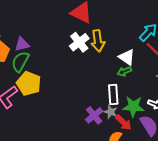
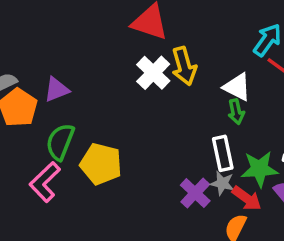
green semicircle: (20, 62) -> (60, 142), moved
green arrow: (124, 71) -> (236, 112), turned -72
yellow pentagon: (29, 83) -> (101, 164), moved

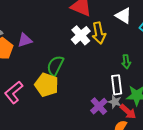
white triangle: (237, 87) -> (123, 16), moved
green semicircle: (60, 142) -> (55, 66), moved

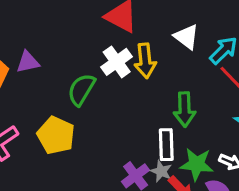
green arrow: (126, 62) -> (185, 109), size x1.5
green semicircle: (55, 66) -> (81, 90), moved

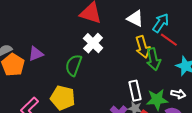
yellow arrow: (145, 61) -> (143, 47), moved
green arrow: (185, 109) -> (153, 59), moved

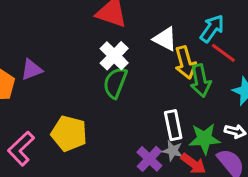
white triangle: (135, 18) -> (165, 39), moved
green semicircle: (74, 65) -> (115, 83), moved

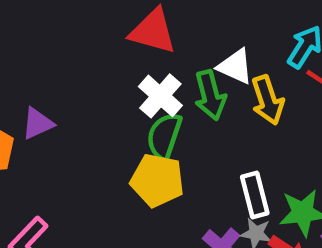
green arrow: (200, 81) -> (210, 95), moved
yellow pentagon: (69, 133) -> (157, 180), moved

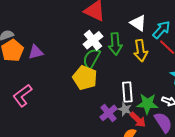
white triangle: (235, 66) -> (138, 23), moved
purple triangle: (38, 124) -> (36, 52), moved

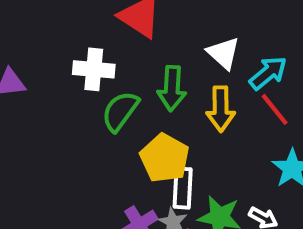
white cross: (93, 40) -> (94, 69), moved, turned 36
yellow pentagon: (85, 78) -> (165, 158), moved

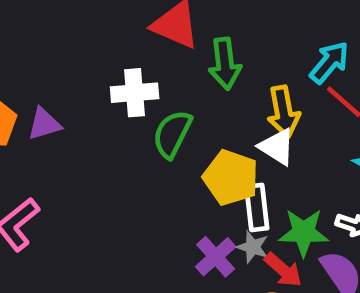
white triangle: (223, 53) -> (277, 147), moved
green arrow: (172, 88) -> (225, 64), moved

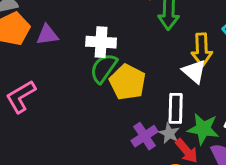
white cross: (135, 93) -> (101, 42), moved
green semicircle: (172, 134) -> (104, 68), moved
yellow pentagon: (231, 178) -> (128, 82), moved

